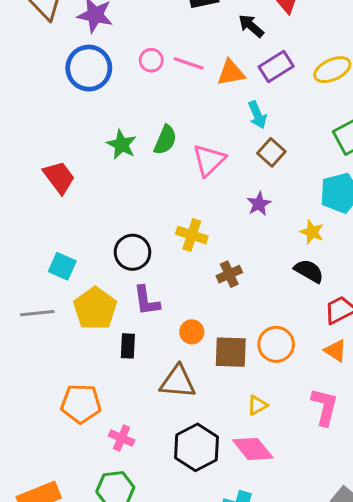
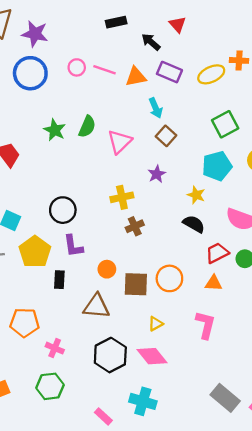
purple rectangle: (276, 66) -> (169, 72), turned 55
yellow cross: (192, 235) -> (122, 197), moved, turned -30
orange triangle: (335, 351) -> (214, 283), turned -30

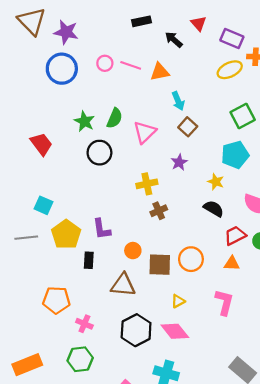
purple rectangle: (169, 72) -> (232, 39), moved
black circle: (63, 210) -> (99, 153), moved

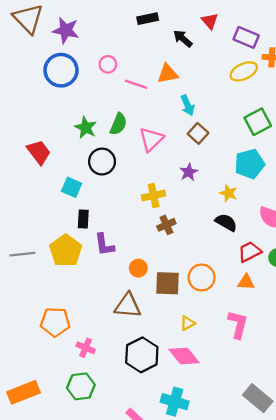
pink line: (131, 65) -> (136, 84), moved
cyan square: (44, 205) -> (72, 187), moved
black rectangle: (89, 260) -> (83, 219), moved

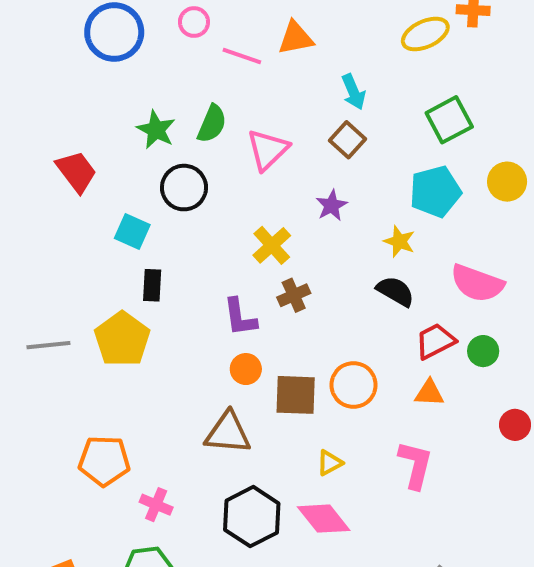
cyan arrow: (188, 105) -> (354, 92), moved
yellow cross: (154, 196) -> (272, 245), turned -30
purple L-shape: (104, 245) -> (240, 317), moved

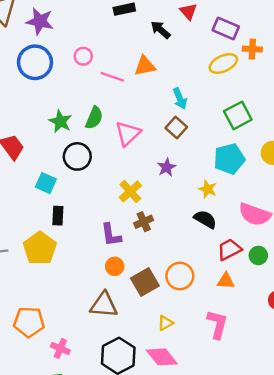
brown square: (296, 395) -> (145, 282), turned -32

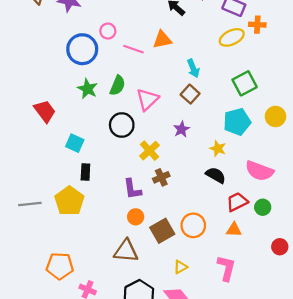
blue circle: (35, 62) -> (82, 49), moved
black circle: (77, 156) -> (122, 125), moved

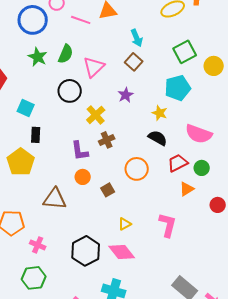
yellow circle: (275, 116) -> (214, 66), moved
orange circle: (193, 225) -> (137, 169), moved
orange triangle: (234, 230) -> (187, 189), moved, turned -35
brown square: (162, 231) -> (108, 190), size x0.6
brown triangle: (126, 251) -> (55, 199), moved

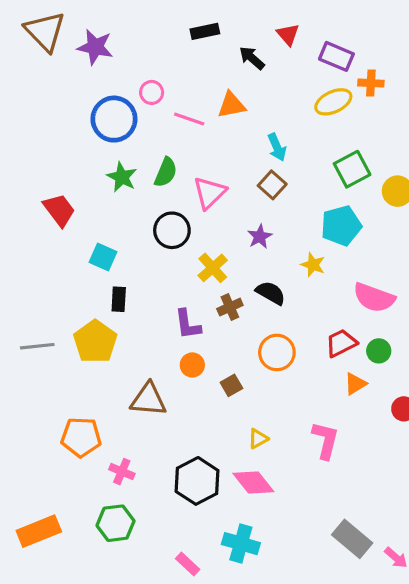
black semicircle: (158, 138) -> (271, 293), moved

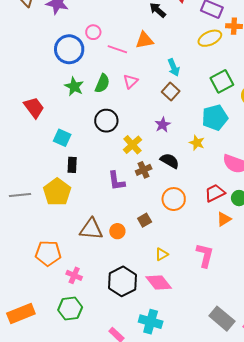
pink triangle: (210, 193) -> (130, 81), moved, size x0.7
orange circle: (192, 365) -> (117, 231), moved

